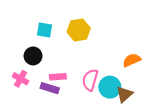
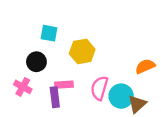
yellow hexagon: (79, 30) -> (82, 51), moved
purple rectangle: (50, 88) -> (55, 97), turned 66

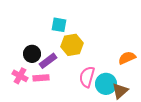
cyan square: (49, 33) -> (59, 25), moved
pink rectangle: (64, 85) -> (41, 78), moved
purple rectangle: (55, 97) -> (48, 61), moved, turned 60

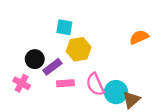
orange semicircle: (127, 58) -> (139, 37), moved
pink semicircle: (87, 77) -> (95, 84), turned -40
pink rectangle: (41, 78) -> (65, 83), moved

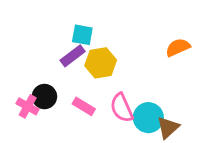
black circle: (35, 59) -> (44, 97), moved
purple rectangle: (52, 67) -> (73, 56), moved
pink rectangle: (65, 83) -> (84, 106), turned 35

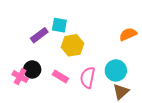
purple rectangle: (73, 56) -> (39, 35), moved
pink semicircle: (122, 108) -> (88, 78), turned 35
cyan circle: (148, 118) -> (116, 70), moved

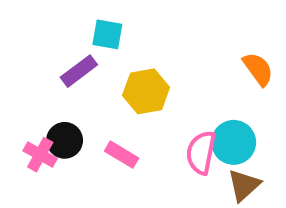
cyan square: (59, 25) -> (107, 34), moved
orange semicircle: (128, 34) -> (258, 69), turned 78
pink semicircle: (88, 78) -> (201, 153), moved

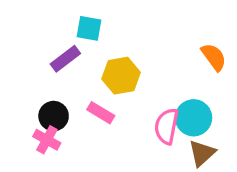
pink cross: (40, 155) -> (47, 140), moved
pink rectangle: (122, 155) -> (101, 113), moved

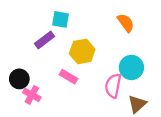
orange semicircle: (214, 57) -> (126, 23), moved
black circle: (54, 116) -> (19, 79), moved
cyan circle: (194, 118) -> (131, 67), moved

